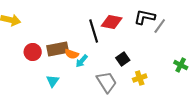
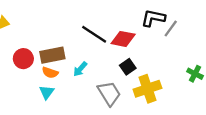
red diamond: (112, 22) -> (123, 39), moved
black line: (94, 31) -> (94, 34), turned -40
orange semicircle: (72, 54) -> (50, 73), moved
yellow cross: (140, 78) -> (147, 89), size x1.6

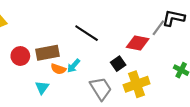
black L-shape: (153, 18) -> (173, 18), moved
red diamond: (123, 39) -> (138, 43), moved
orange semicircle: (50, 73) -> (58, 69), moved

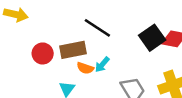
black line: (87, 33) -> (97, 28), moved
black square: (118, 64) -> (152, 38), moved, size x1.5

